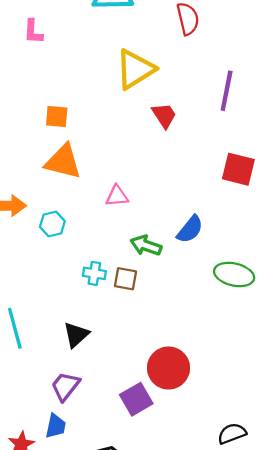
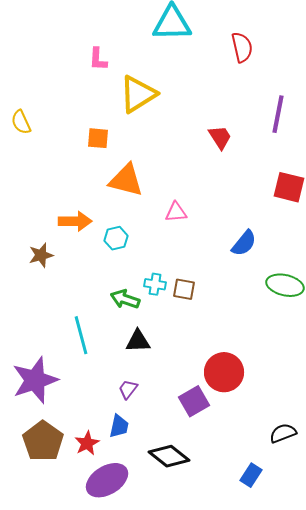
yellow triangle: (135, 69) -> (138, 94), moved
orange square: (57, 117) -> (98, 138), moved
green arrow: (146, 245) -> (125, 299), moved
black triangle: (76, 335) -> (138, 341), turned 40
purple trapezoid: (65, 386) -> (128, 389), size x0.7

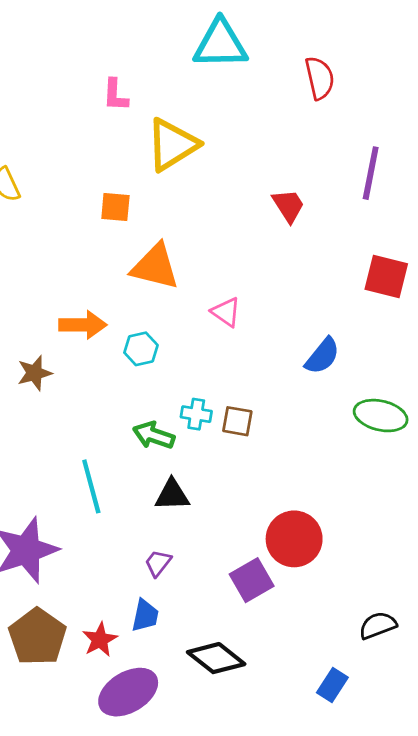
pink triangle: (176, 212) -> (226, 312), turned 40

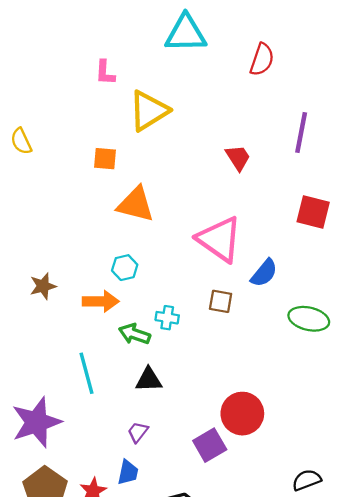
red semicircle: (320, 78) -> (262, 60), turned 32
pink triangle: (226, 312) -> (219, 239), moved, size x2.0
orange arrow: (83, 325) -> (101, 301), moved
brown square: (237, 421) -> (221, 301), moved

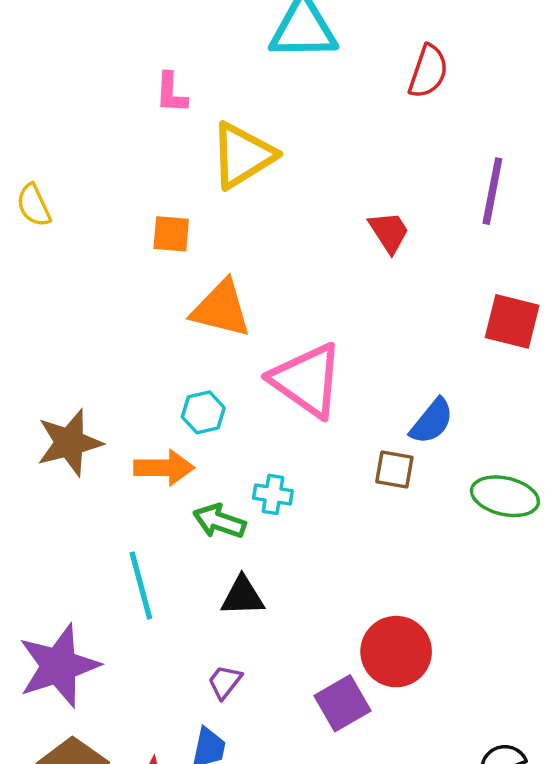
pink triangle: (219, 239) -> (307, 380), moved
brown star: (43, 286) -> (69, 443), size x1.5
brown square: (221, 301) -> (394, 469), moved

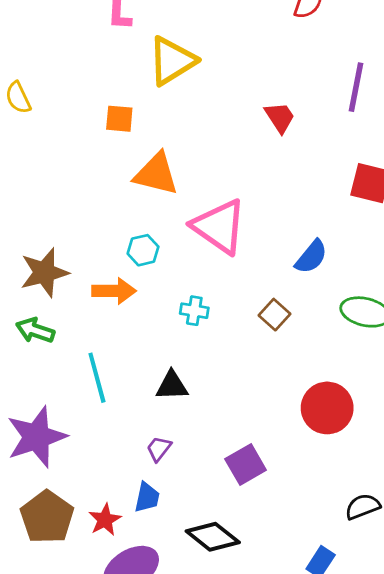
brown square: (394, 469) -> (275, 315), moved, turned 32
green arrow: (219, 521) -> (35, 330), moved
red circle: (396, 652) -> (327, 408), moved

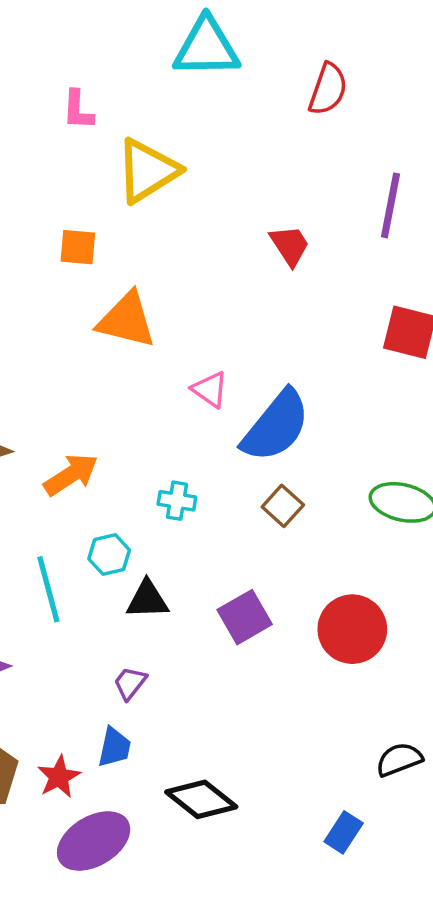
pink triangle: (219, 227) -> (210, 390), size x0.5
cyan hexagon: (143, 250) -> (109, 555), moved
blue semicircle: (311, 257) -> (276, 426), moved, size x1.6
orange arrow: (114, 291) -> (71, 475), turned -33
purple square: (246, 465) -> (245, 617), moved

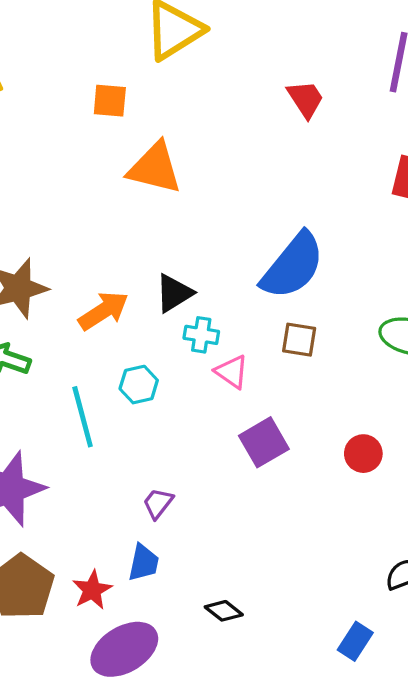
pink triangle: (210, 390) -> (232, 372), moved
brown square: (283, 506) -> (299, 340), turned -33
black triangle: (147, 600) -> (174, 293), moved, turned -30
red circle: (352, 629) -> (363, 454), size x0.6
black diamond: (201, 799) -> (224, 611), size x0.6

